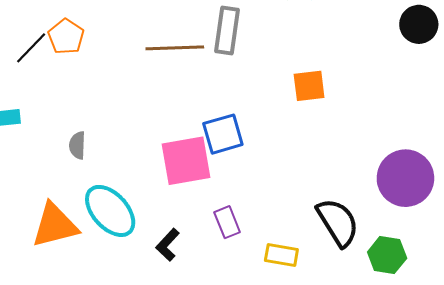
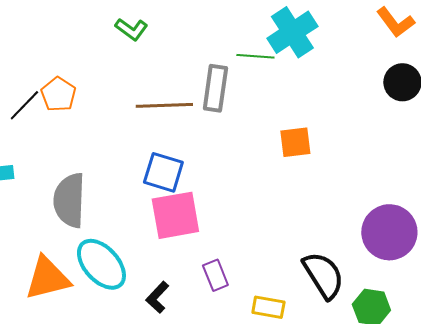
blue square: (223, 134) -> (163, 172), moved, turned 33
gray semicircle: (77, 145) -> (69, 200), size x2.0

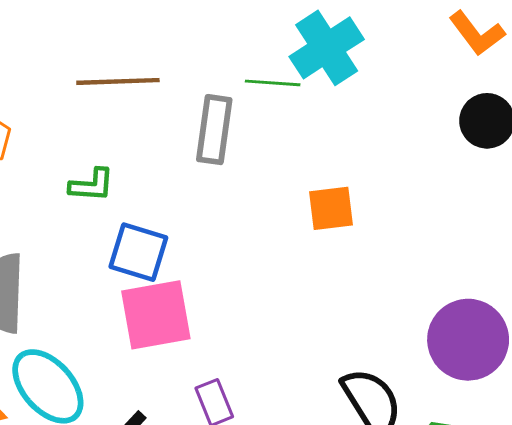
green L-shape: (131, 29) -> (92, 185), moved, turned -32
brown line: (164, 105) -> (118, 81), moved

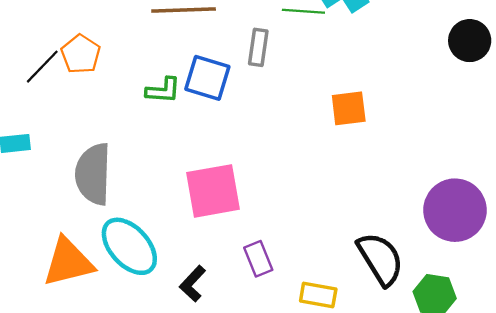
gray rectangle: (214, 130) -> (258, 47), size x0.7
blue square: (138, 252) -> (207, 78), moved

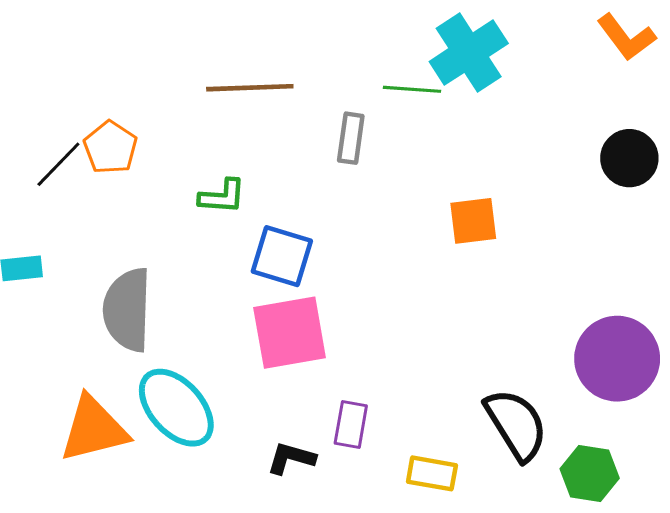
black circle: (470, 41) -> (629, 158), moved
blue square: (207, 78) -> (282, 256), moved
purple rectangle: (258, 259) -> (351, 424), turned 32
black L-shape: (193, 284) -> (291, 458), moved, turned 63

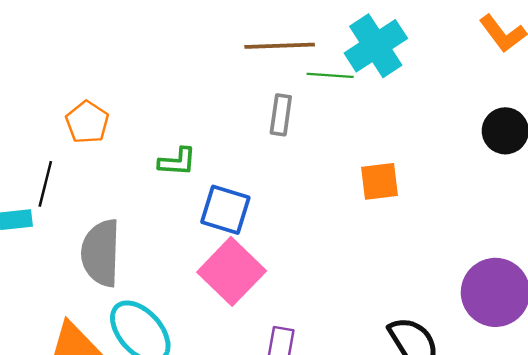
brown line: (250, 88) -> (280, 46), moved
black line: (58, 164) -> (45, 184), moved, turned -30
pink square: (290, 333) -> (232, 271), turned -36

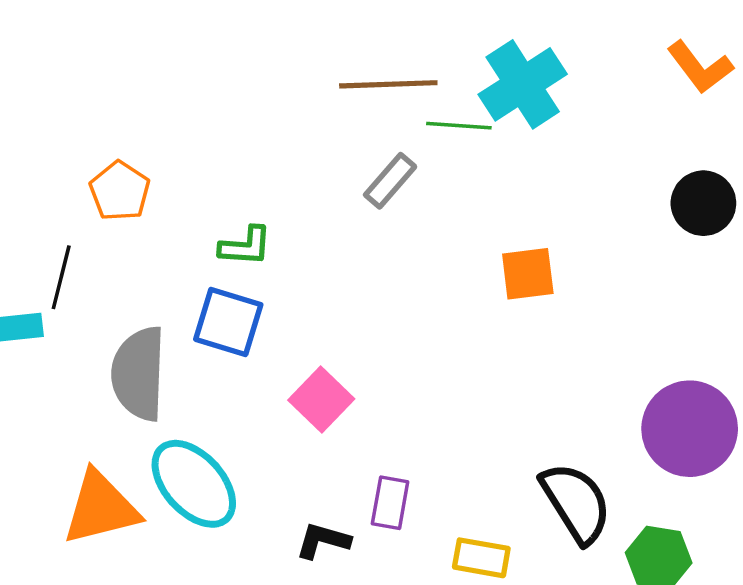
gray rectangle: (281, 115) -> (390, 181), turned 33
blue square: (225, 210) -> (228, 322), moved
pink square: (232, 271) -> (321, 399), size x0.7

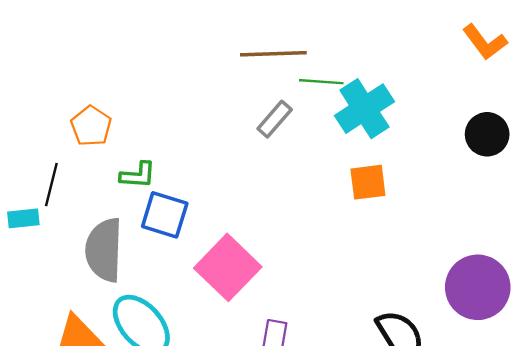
cyan cross: (523, 84) -> (364, 109), moved
green L-shape: (245, 246) -> (138, 175), moved
pink square: (321, 399) -> (228, 267), size x1.5

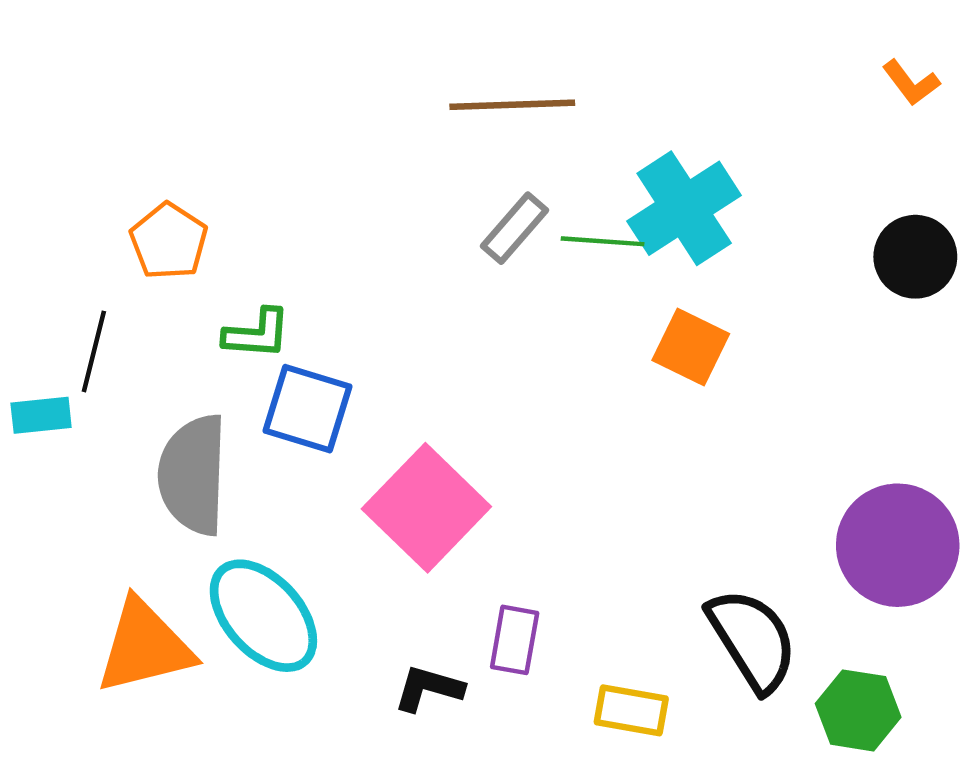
orange L-shape: (485, 42) -> (911, 83), size x0.7
green line: (321, 82) -> (603, 241), moved
orange square: (368, 182) -> (691, 347), turned 33

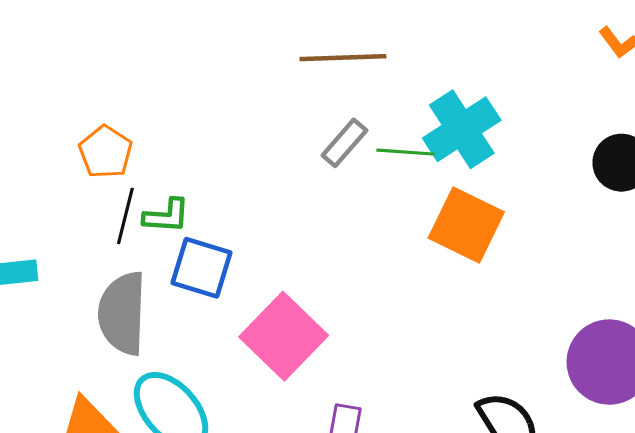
orange square: (691, 347) -> (466, 225), size x1.4
black line: (94, 351) -> (125, 216), moved

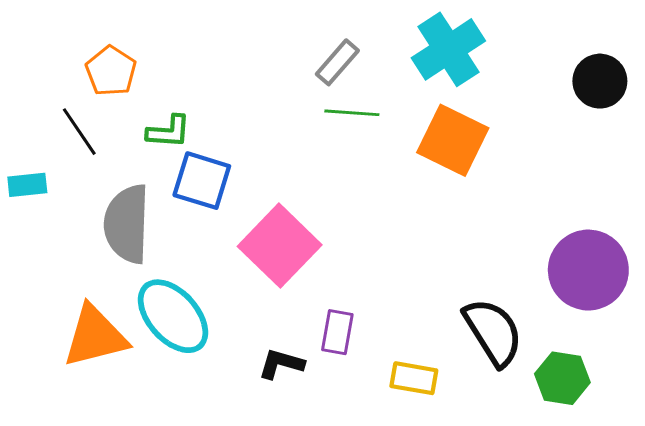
green line: (405, 152) -> (352, 113), moved
black line: (125, 216) -> (79, 132), moved, turned -48

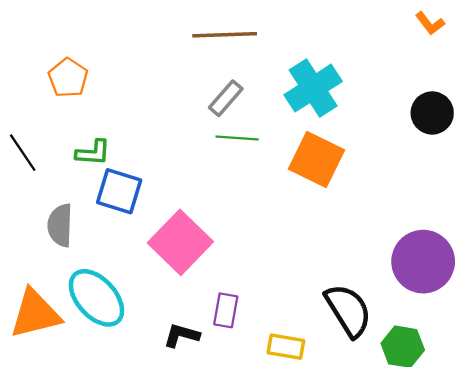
orange pentagon: (111, 71) -> (68, 78), moved
gray semicircle: (127, 224) -> (60, 225), size x0.7

